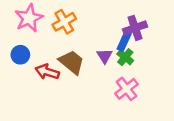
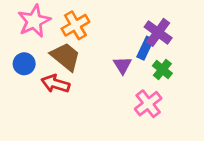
purple cross: (135, 28) -> (158, 32), turned -35
green cross: (125, 57) -> (162, 69), moved
brown trapezoid: (72, 62) -> (65, 57), moved

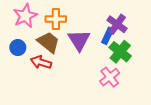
orange cross: (75, 25) -> (56, 19), turned 30
purple triangle: (122, 65) -> (79, 40), moved, size x1.6
green cross: (162, 69) -> (120, 52), size x1.5

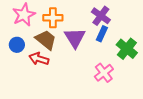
purple cross: (117, 24) -> (101, 16), moved
green cross: (120, 52) -> (127, 49), moved

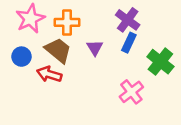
purple triangle: (75, 38) -> (95, 48), size x0.6

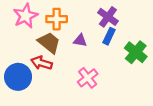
purple triangle: (95, 48) -> (80, 40), turned -48
blue circle: (21, 57) -> (18, 77), moved, size x1.6
pink cross: (131, 92) -> (88, 78), moved

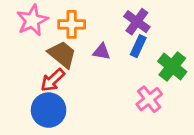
red arrow: (42, 63) -> (53, 80), turned -60
blue circle: (18, 77) -> (49, 110), moved
pink cross: (88, 78) -> (149, 99), moved

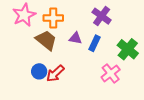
blue rectangle: (138, 46) -> (95, 43), moved
red arrow: (53, 80) -> (55, 73), moved
blue circle: (49, 110) -> (39, 71), moved, size x0.6

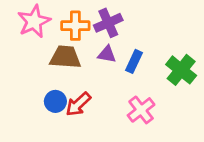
purple cross: (102, 16) -> (108, 23), moved, turned 30
brown trapezoid: (46, 40) -> (65, 57), turned -35
pink cross: (111, 73) -> (141, 110), moved

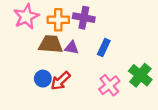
purple cross: (108, 23) -> (84, 18), turned 35
purple triangle: (107, 54) -> (72, 48), moved
green cross: (181, 70) -> (140, 75), moved

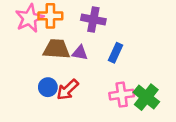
orange cross: (58, 20) -> (50, 16), moved
green cross: (140, 75) -> (146, 97), moved
pink cross: (109, 85) -> (122, 95), turned 30

